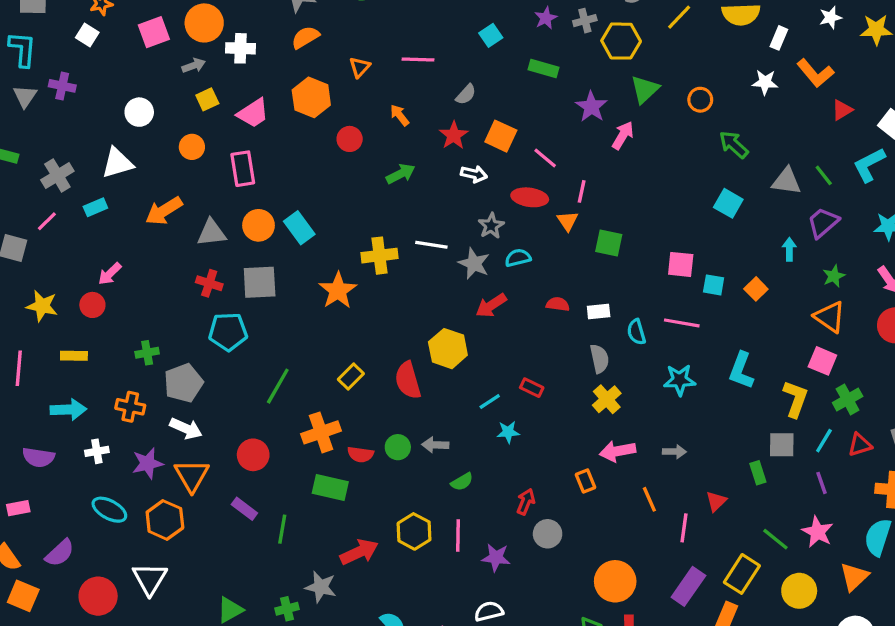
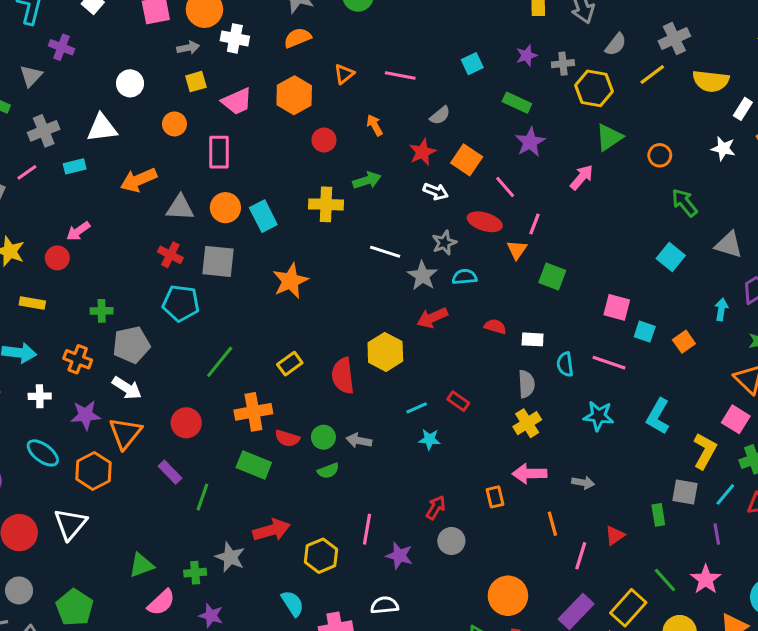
gray triangle: (25, 96) -> (31, 76), moved
purple star: (591, 107) -> (530, 142), moved
yellow cross: (379, 256) -> (326, 204), moved
green semicircle: (462, 482) -> (328, 471), moved
yellow hexagon: (414, 531) -> (321, 556), moved

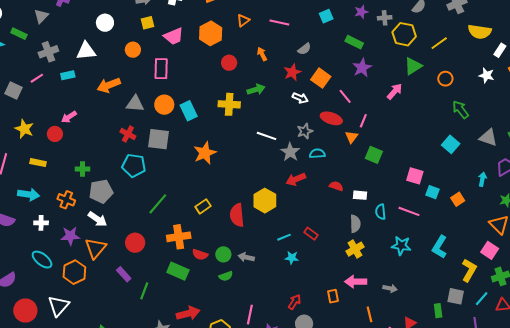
yellow line: (652, 74) -> (439, 43), moved

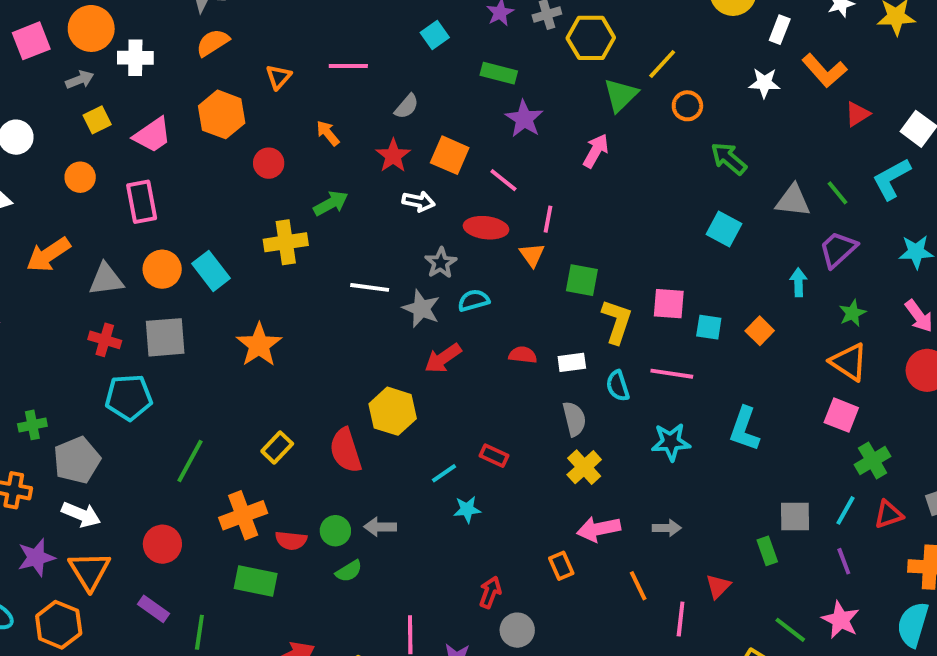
yellow line: (439, 43) -> (662, 64), moved
yellow L-shape: (469, 270) -> (617, 321), moved

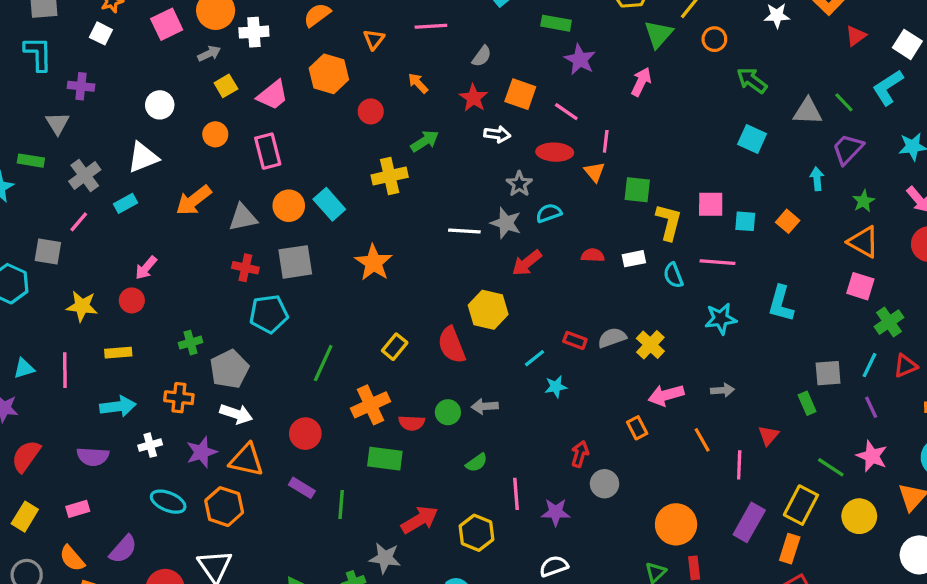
white line: (370, 287) -> (464, 231), moved
gray semicircle: (574, 419) -> (612, 338), moved, turned -92
orange triangle: (89, 571) -> (246, 460), turned -42
green semicircle: (349, 571) -> (477, 463), moved

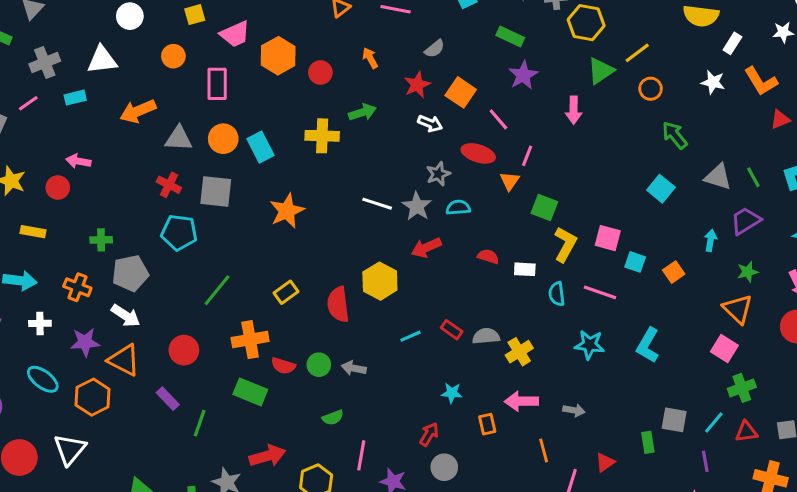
orange hexagon: (329, 74) -> (278, 56), moved
pink arrow: (641, 82) -> (574, 110), turned 140
pink arrow: (146, 268) -> (78, 161), turned 45
cyan star: (556, 387) -> (452, 393), moved

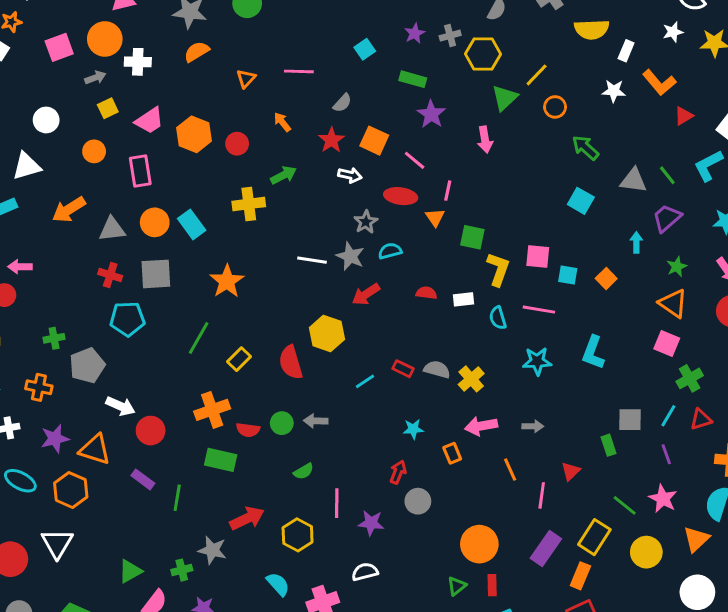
green line: (217, 290) -> (199, 338), moved
white arrow: (126, 316) -> (121, 406), moved
gray semicircle: (486, 336) -> (437, 369), turned 30

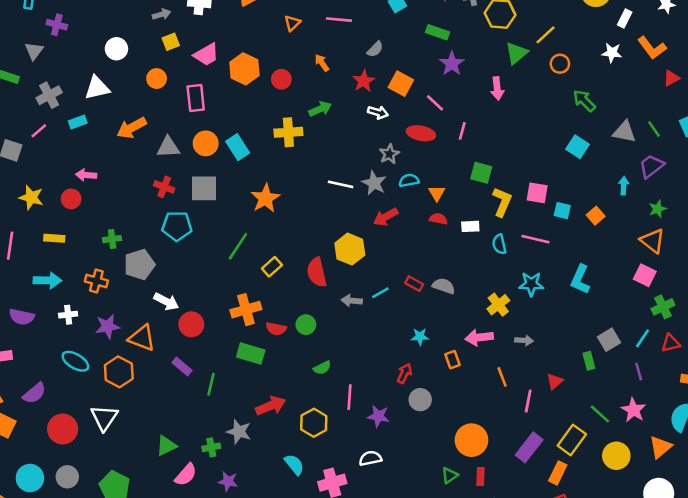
orange triangle: (435, 217) -> (437, 193), moved
yellow cross: (471, 379) -> (498, 305), moved
gray square: (630, 420) -> (609, 340), turned -35
gray arrow: (316, 421) -> (352, 301), moved

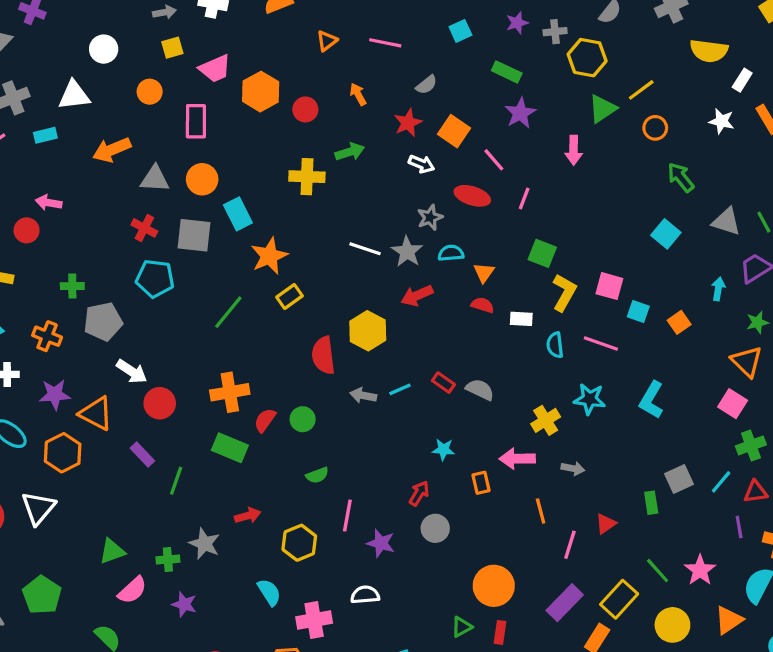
cyan rectangle: (238, 147) -> (238, 214), moved
yellow rectangle: (272, 267) -> (289, 296), moved
red semicircle: (276, 329) -> (265, 420), turned 108
purple line: (639, 372) -> (739, 527), moved
red arrow: (271, 406) -> (248, 516), size x0.7

